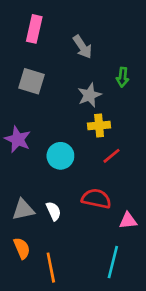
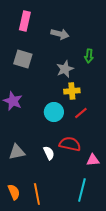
gray arrow: (83, 47) -> (60, 34), turned -42
cyan circle: (60, 156) -> (54, 112), moved
white semicircle: (54, 211) -> (49, 153), moved
orange semicircle: (22, 248) -> (14, 192), moved

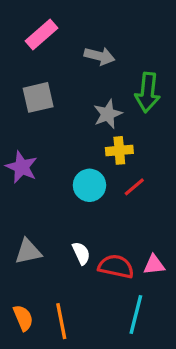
pink rectangle: (25, 21) -> (41, 34), turned 36
green arrow: (89, 56) -> (147, 92), size x1.6
gray square: (23, 59) -> (38, 97), turned -30
red semicircle: (70, 144) -> (116, 266), moved

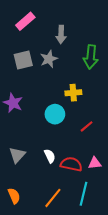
gray arrow: (99, 56) -> (61, 34), turned 78
gray star: (108, 114) -> (49, 59), moved
red line: (134, 187) -> (87, 126), moved
gray triangle: (28, 252) -> (17, 155), turned -36
orange line: (61, 321) -> (53, 198), moved, turned 50

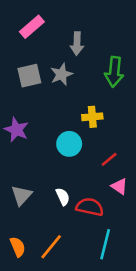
pink triangle: (95, 163) -> (119, 186), moved, turned 40
orange line: (53, 198) -> (51, 247), moved

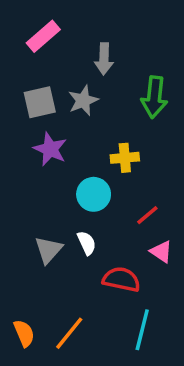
purple star: (16, 130) -> (50, 149), moved
gray triangle: (22, 195) -> (48, 250), moved
white semicircle: (63, 197) -> (87, 243), moved

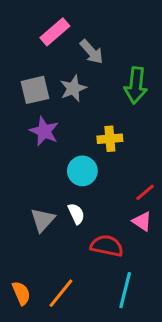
pink rectangle: (43, 36) -> (55, 32), moved
gray arrow: (104, 59) -> (92, 52), turned -44
red line: (147, 215) -> (145, 192), moved

